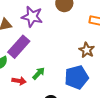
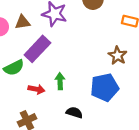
green arrow: (39, 73) -> (60, 81), turned -48

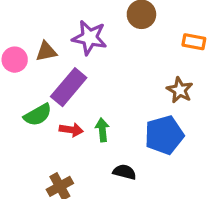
red arrow: (36, 89) -> (71, 130), moved

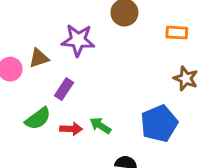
purple rectangle: (69, 87) -> (64, 89), size x0.6
brown star: (180, 90) -> (186, 79), moved
green arrow: (102, 130) -> (100, 126), turned -45

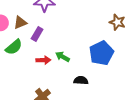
brown triangle: (39, 58) -> (20, 23), moved
green semicircle: (38, 119) -> (14, 47), moved

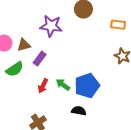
blue pentagon: (101, 53) -> (87, 86), moved
red arrow: (43, 60) -> (43, 86), turned 112

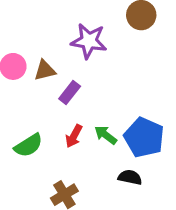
green semicircle: (15, 69) -> (28, 145), moved
blue pentagon: (87, 86) -> (144, 137), turned -30

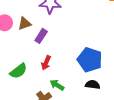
green arrow: (106, 135) -> (57, 85), moved
black semicircle: (130, 177) -> (93, 85), moved

